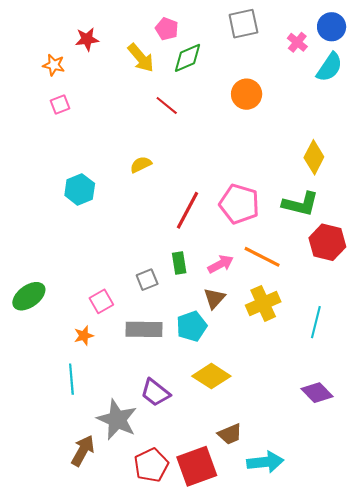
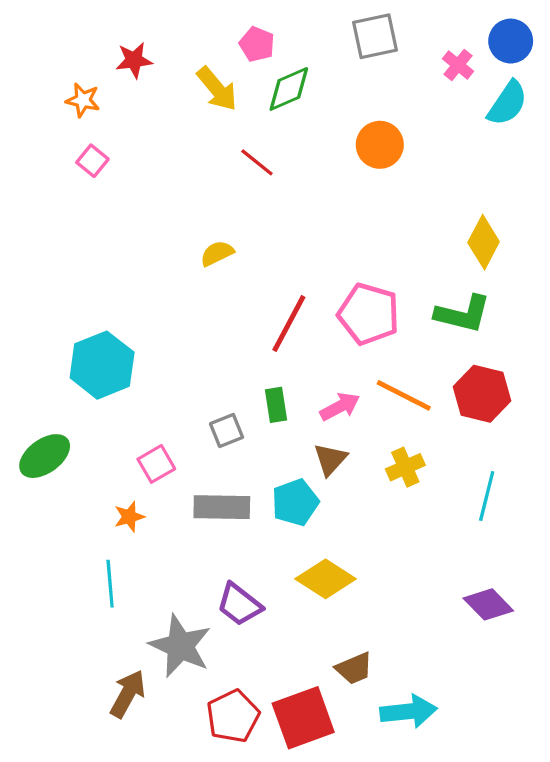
pink square: (60, 104) -> (92, 161), turned -30
cyan hexagon: (80, 189) -> (102, 365), moved, size x1.4
red hexagon: (327, 242) -> (482, 394), moved
yellow cross: (263, 303) -> (405, 467), size x0.7

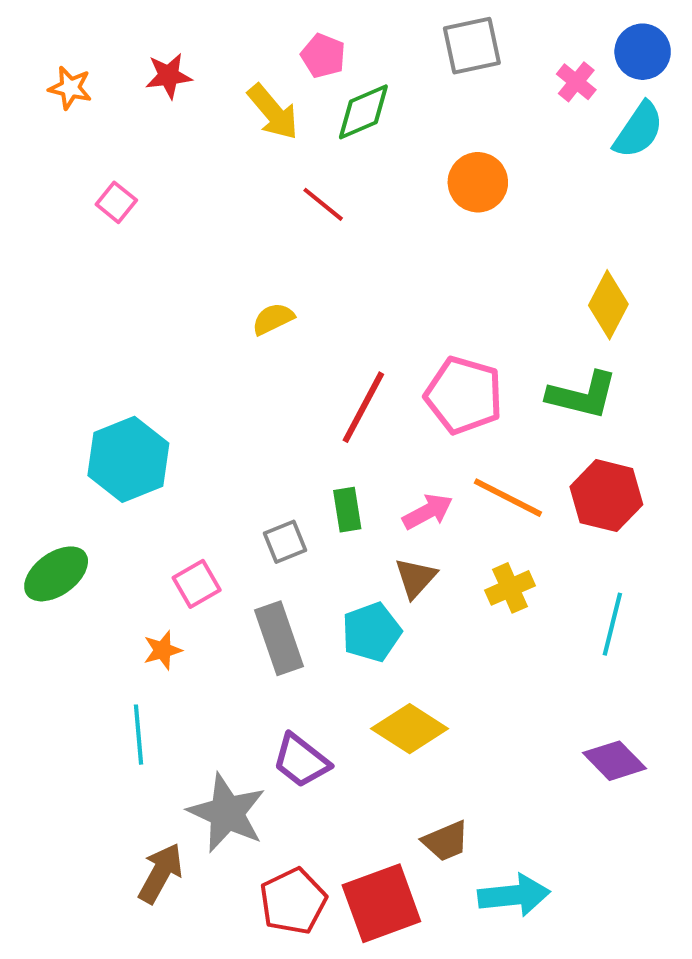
orange star: (83, 100) -> (70, 88), moved
gray rectangle: (222, 507) -> (279, 638), turned 70

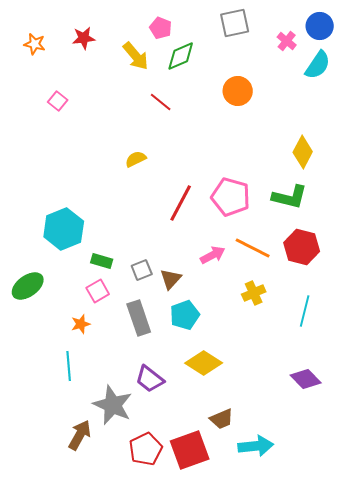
green rectangle: (347, 510) -> (102, 261), moved, turned -65
brown triangle: (416, 578) -> (171, 279), moved

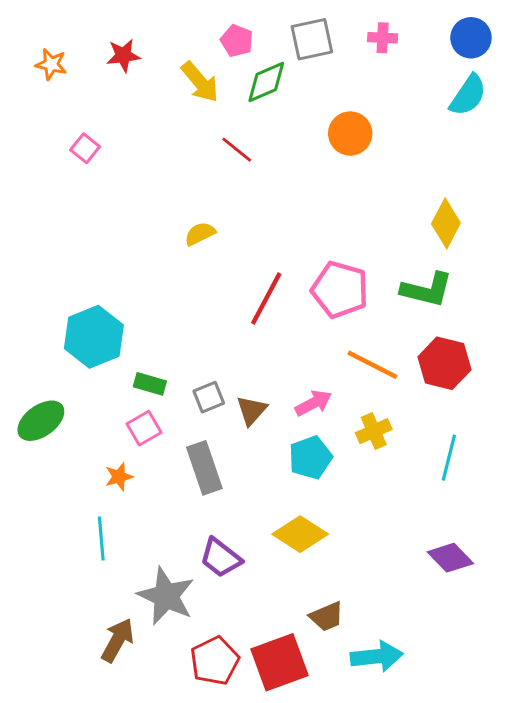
gray square: (235, 23) -> (312, 39), moved
pink cross: (287, 41) -> (383, 38), moved, turned -36
pink arrow: (213, 255) -> (313, 403), moved
cyan pentagon: (185, 315) -> (310, 458), moved

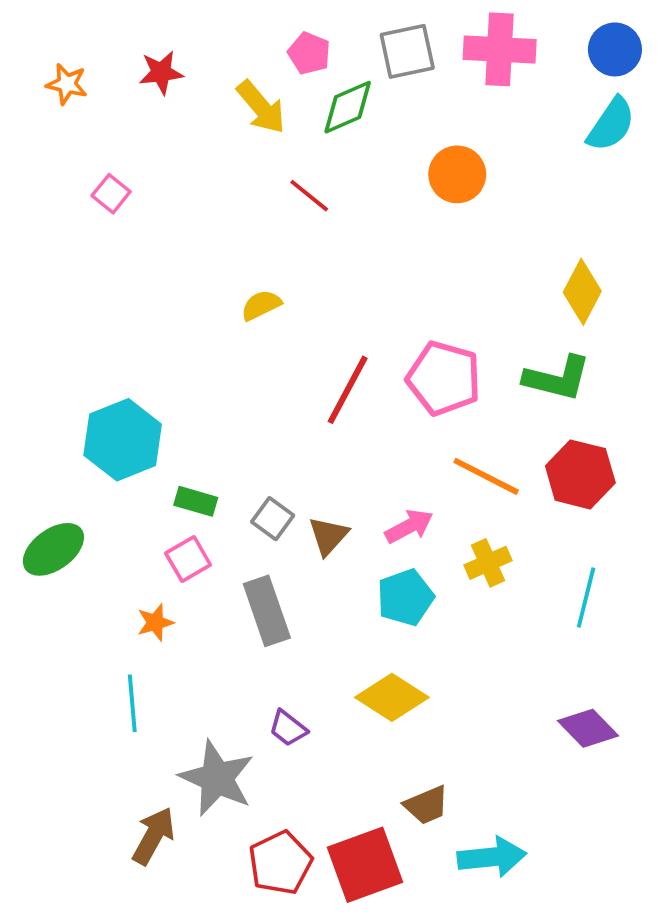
pink cross: (383, 38) -> (500, 49), size x1.8
gray square: (209, 397) -> (273, 519), turned -32
purple trapezoid: (221, 558) -> (288, 728), size x0.7

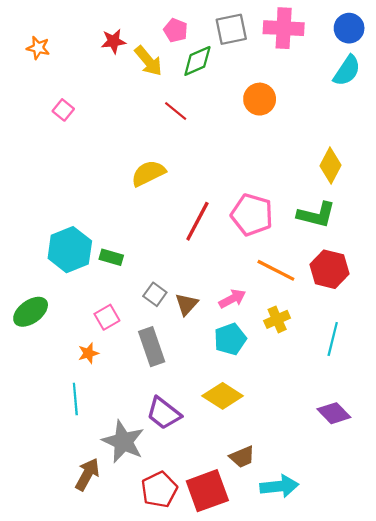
red star: (161, 72) -> (113, 41), moved
yellow semicircle: (261, 305) -> (148, 173), size x1.5
green rectangle: (196, 501) -> (111, 257), moved
purple trapezoid: (288, 728) -> (164, 413), size x1.6

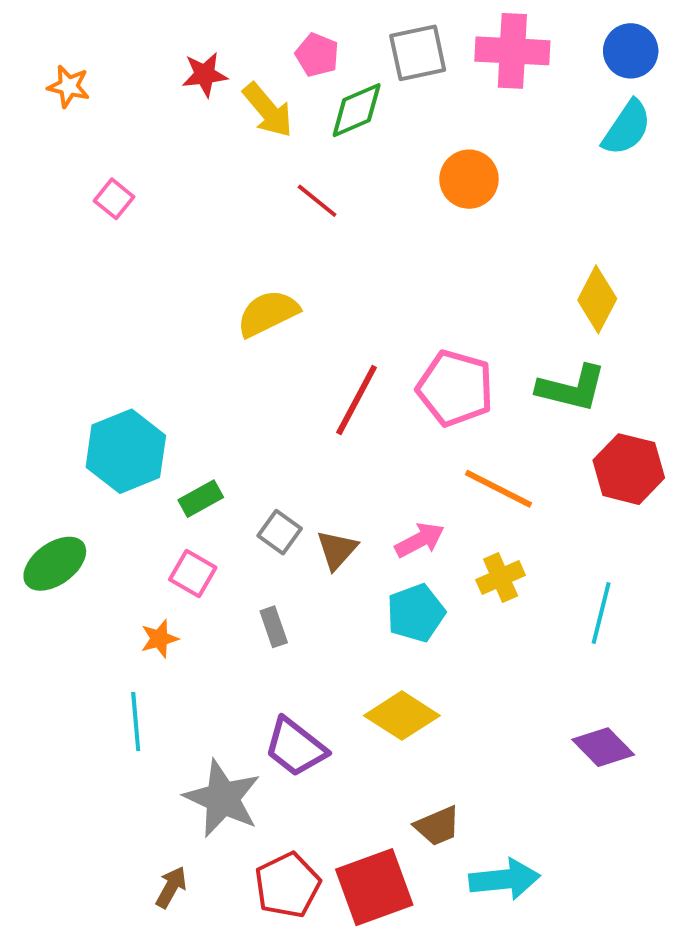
green rectangle: (111, 257) -> (201, 499), moved, turned -45
red hexagon: (329, 269) -> (629, 469), moved
pink square: (107, 317) -> (193, 574), turned -30
gray rectangle: (152, 347) -> (274, 627), size x0.6
brown arrow: (87, 474) -> (171, 887), moved, size x0.7

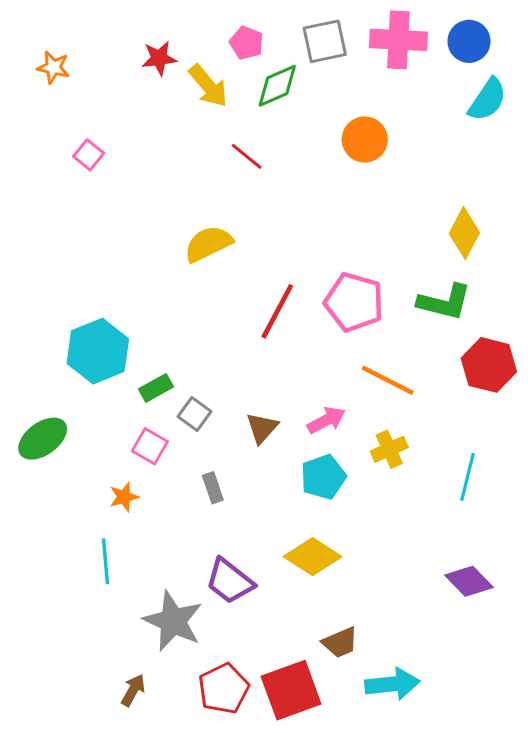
blue circle: (631, 51) -> (469, 41), moved
gray square: (280, 532) -> (194, 414), moved

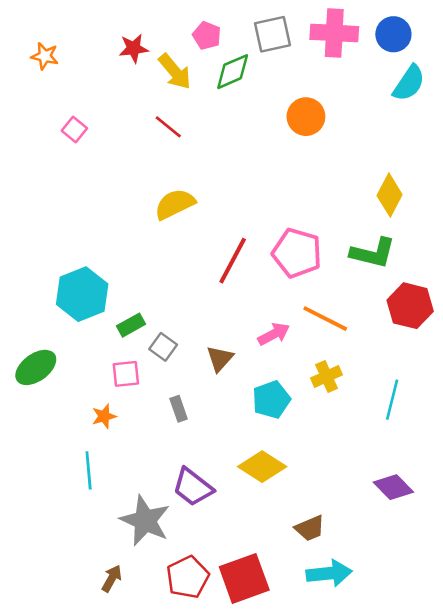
red line: (247, 156) -> (168, 127), moved
pink arrow: (326, 420) -> (274, 334), moved
pink square: (150, 446) -> (126, 374), turned -36
brown trapezoid: (340, 643) -> (310, 528), moved

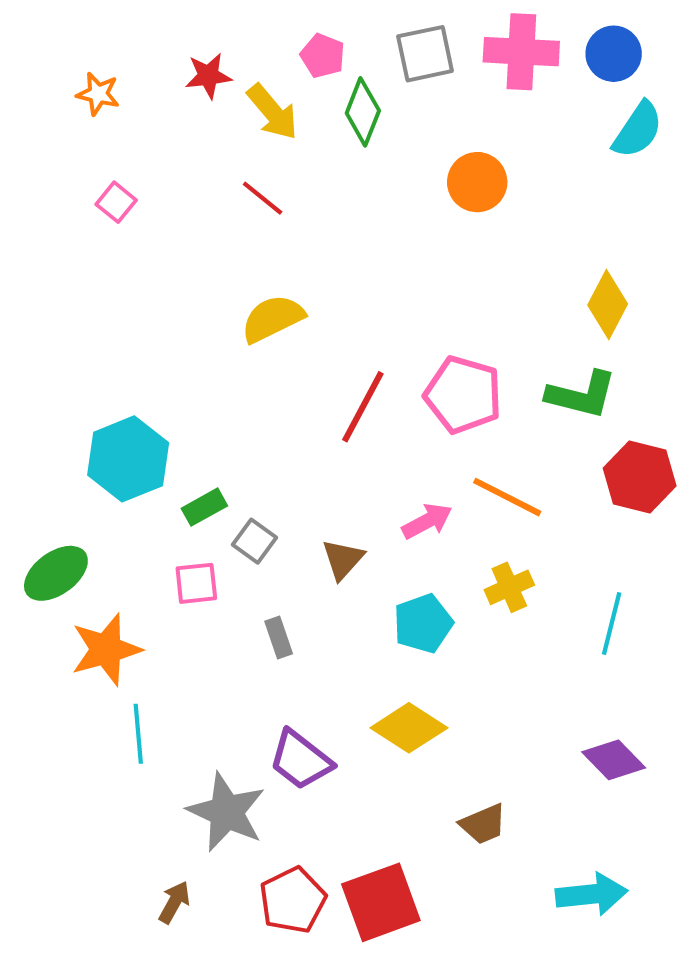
orange star: (45, 56) -> (98, 94), moved
green diamond: (233, 72) -> (363, 112), turned -45
orange star: (104, 416) -> (106, 650), moved, size x1.8
cyan arrow: (329, 573) -> (592, 894), moved

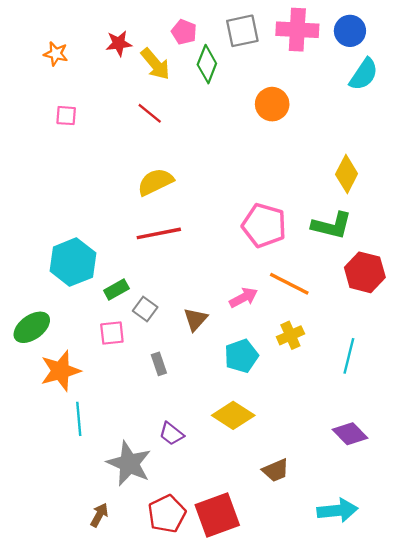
pink square: (116, 202) -> (66, 116), turned -35
red line: (363, 407) -> (159, 233), moved, turned 51
purple trapezoid: (301, 760) -> (171, 434), size x0.7

